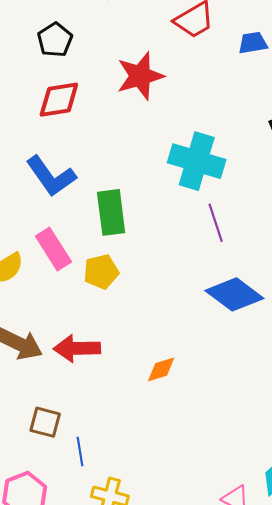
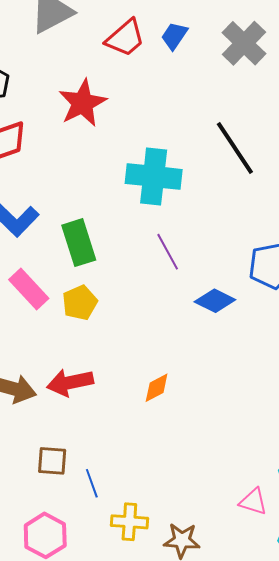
blue trapezoid: (253, 43) -> (174, 36), moved, turned -36
purple line: (216, 223) -> (168, 252), moved
blue diamond: (234, 294) -> (215, 301), size x0.7

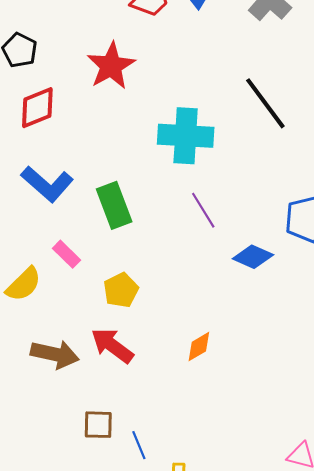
pink rectangle: (29, 289) -> (66, 254), size x0.7
yellow pentagon: (80, 303) -> (121, 290), moved
red arrow: (70, 382) -> (112, 346), turned 51

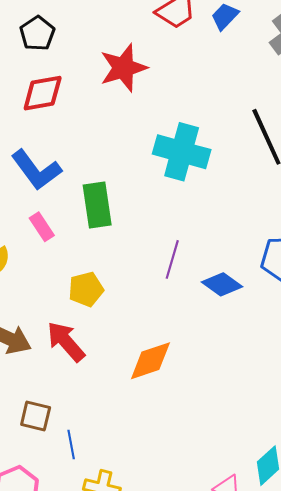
purple line: (203, 210) -> (172, 259), moved, turned 36
pink rectangle: (66, 254) -> (42, 227), moved
orange diamond: (199, 347) -> (150, 361), size x1.5

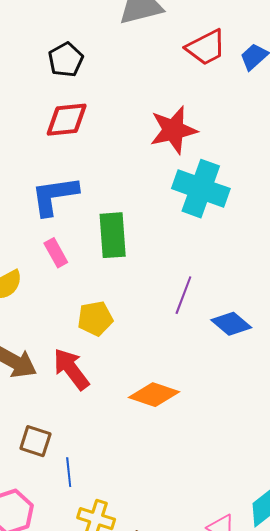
red star: (123, 68) -> (173, 130), moved
blue L-shape: (36, 170) -> (54, 196), turned 114
orange diamond: (150, 361) -> (154, 395), turned 33

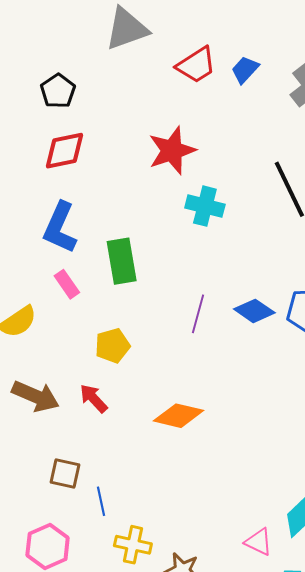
cyan cross: (201, 189) -> (205, 206), size x0.7
blue L-shape: (54, 196) -> (60, 228), turned -52
blue diamond: (231, 324) -> (254, 311), moved
red arrow: (71, 369) -> (94, 398), size x0.7

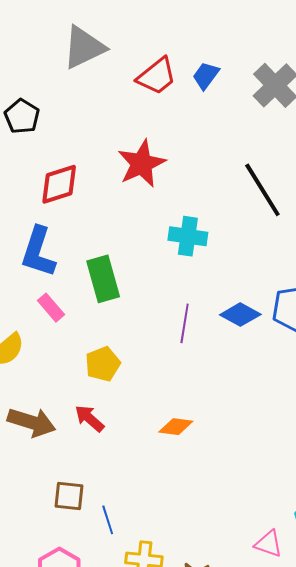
red diamond: (65, 151) -> (59, 184), moved
cyan cross: (205, 206) -> (188, 236), moved
orange diamond: (178, 416) -> (176, 427), size x0.7

